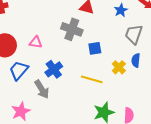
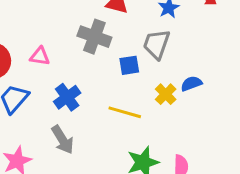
gray trapezoid: (134, 34) -> (157, 44), moved
blue semicircle: (136, 60) -> (191, 84), turned 64
gray arrow: (42, 89) -> (63, 140), moved

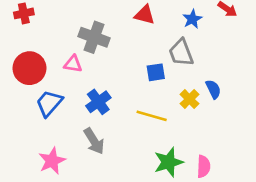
gray cross: (94, 37) -> (94, 37), moved
gray trapezoid: (157, 44) -> (181, 53), turned -40
blue semicircle: (191, 84) -> (213, 89), turned 84

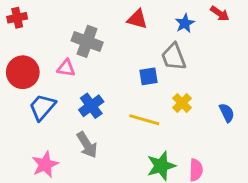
blue semicircle: (213, 89) -> (227, 113), moved

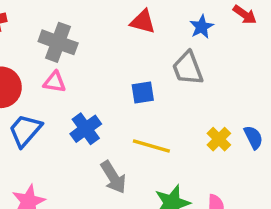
gray cross: (87, 41) -> (58, 42), moved
blue square: (148, 76) -> (143, 92), moved
yellow cross: (182, 103) -> (219, 139), moved
gray arrow: (87, 145) -> (113, 177), moved

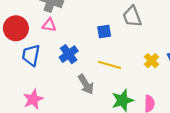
blue trapezoid: (25, 131) -> (31, 55), turned -30

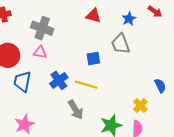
yellow cross: (152, 61) -> (140, 105), moved
yellow line: (110, 65) -> (86, 85), moved

